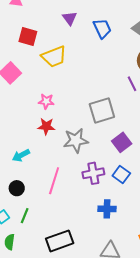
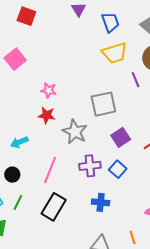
red square: (28, 37) -> (26, 16), moved
yellow trapezoid: (54, 57) -> (115, 53), moved
gray star: (76, 141) -> (75, 132), turned 30
black rectangle: (60, 241) -> (54, 207), moved, turned -44

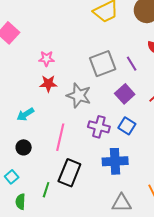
purple line: (136, 80) -> (132, 64), moved
purple cross: (90, 166) -> (99, 127), turned 30
green line: (18, 202) -> (46, 190), moved
blue cross: (101, 202) -> (115, 161), size x1.4

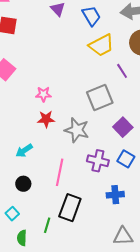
purple line: (132, 64) -> (122, 71), moved
blue cross: (115, 161) -> (115, 195), size x0.7

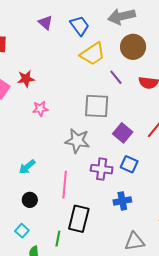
gray square: (100, 97) -> (97, 106), turned 32
red star: (46, 119) -> (26, 79), moved

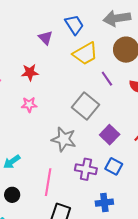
purple triangle: (46, 23) -> (45, 38), moved
red star: (26, 79) -> (30, 72), moved
gray square: (97, 106) -> (86, 106), turned 32

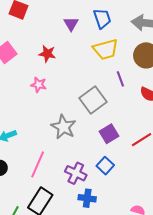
purple cross: (86, 169) -> (76, 173), moved

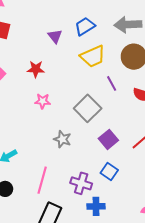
blue trapezoid: (102, 18) -> (85, 26), turned -95
pink star: (39, 85) -> (43, 101), moved
gray star: (64, 127) -> (62, 139), size x0.7

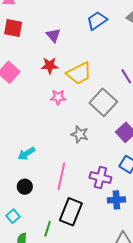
purple triangle: (55, 36) -> (53, 35), moved
yellow trapezoid: (93, 56) -> (79, 73), moved

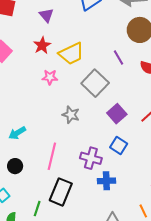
red star: (50, 66) -> (42, 45), turned -30

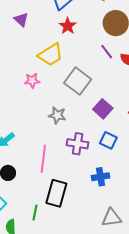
red star: (42, 45) -> (68, 26), moved
purple line: (118, 58) -> (107, 52), moved
purple cross: (91, 158) -> (78, 144), moved

